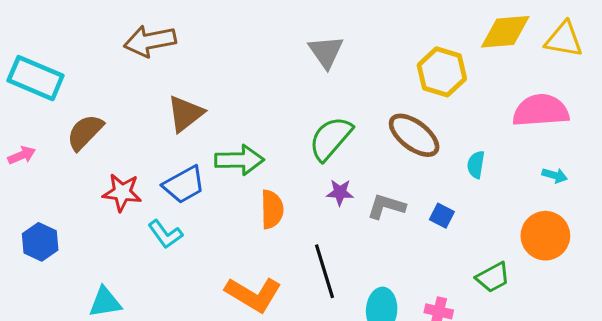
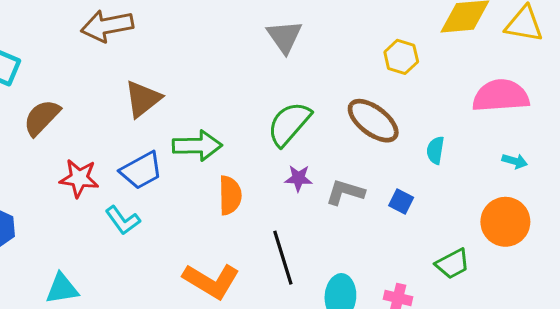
yellow hexagon: (442, 72) -> (401, 57), size x0.7

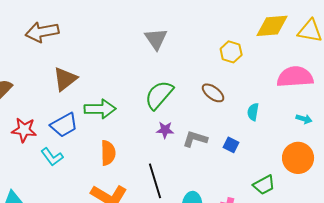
brown ellipse: (373, 121) -> (213, 93), size x0.7
orange semicircle: (230, 195) -> (108, 153), moved

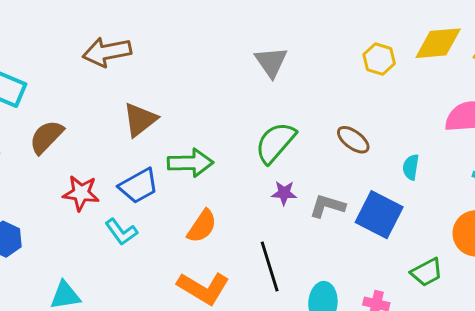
yellow hexagon: (231, 52) -> (379, 59), moved
blue square: (231, 145) -> (379, 215), size x2.0
orange semicircle: (108, 153) -> (202, 226), turned 35

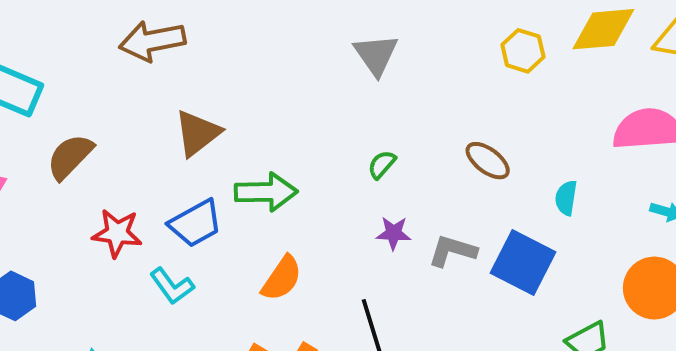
green semicircle: (275, 143) -> (382, 164), size x0.5

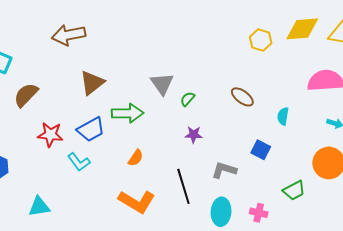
gray triangle: (376, 55) -> (162, 84), moved
gray L-shape: (452, 251) -> (224, 170), moved
blue square: (523, 263) -> (261, 150), size x0.6
orange semicircle: (282, 278) -> (136, 158), size x0.7

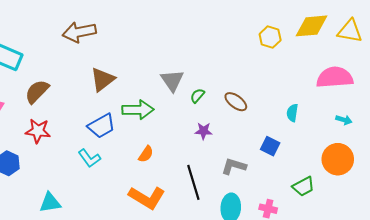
brown ellipse: (242, 97) -> (236, 102), moved
red star: (50, 135) -> (38, 131), moved

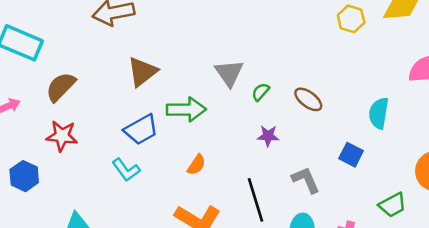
cyan semicircle: (292, 113) -> (379, 113), size x1.4
gray L-shape: (234, 166) -> (306, 180), turned 50

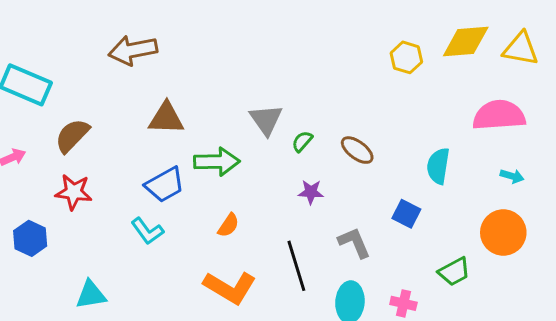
brown triangle: (142, 72) -> (166, 118), turned 40

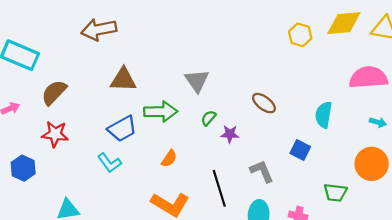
green semicircle: (302, 141) -> (209, 118), moved
green trapezoid: (454, 272) -> (335, 193), turned 35

